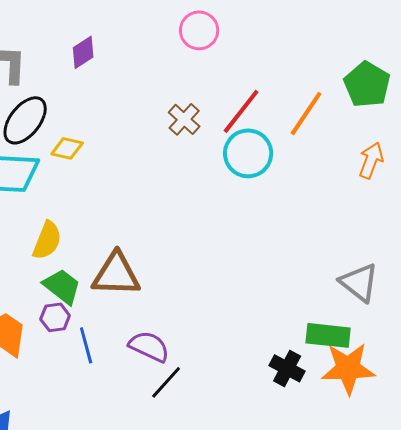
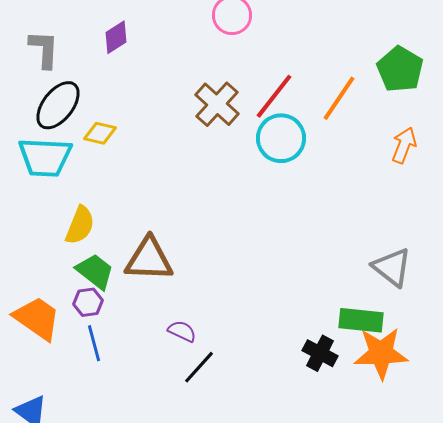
brown cross: (184, 119) -> (217, 104), size x1.4
blue line: (86, 345) -> (94, 343), moved
purple semicircle: (149, 346) -> (182, 331), size x0.7

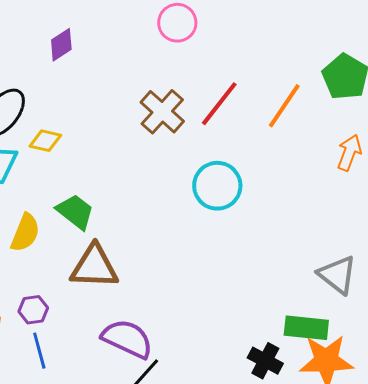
cyan circle: (281, 138) -> (217, 186), moved
green trapezoid: (95, 271) -> (75, 212), moved
purple semicircle: (182, 331) -> (127, 339), size x1.8

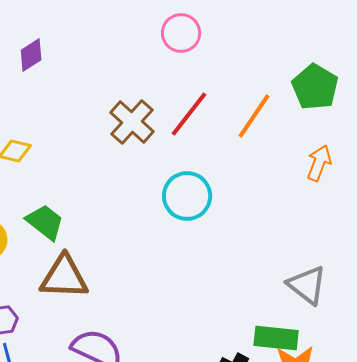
pink circle: (177, 23) -> (181, 33), moved

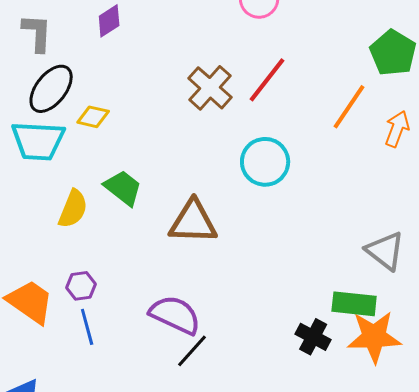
orange line: (254, 116) -> (349, 107), moved
brown triangle: (64, 277) -> (193, 222), moved

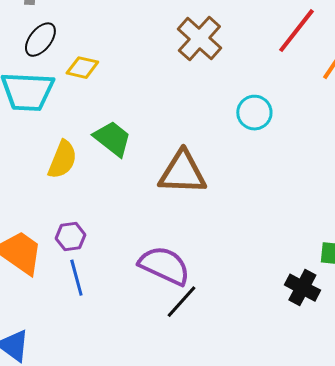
red line: (267, 80) -> (296, 31), moved
black ellipse: (51, 89) -> (40, 40), size x0.7
cyan circle: (265, 162) -> (254, 113), size x0.7

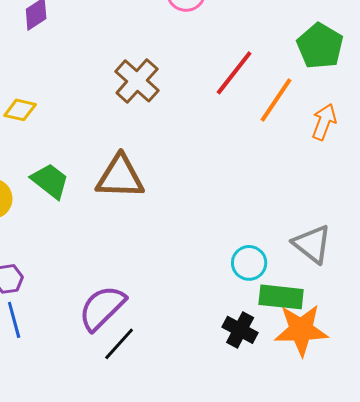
cyan circle: (254, 113) -> (249, 263), moved
brown triangle: (182, 173) -> (120, 177), moved
purple semicircle: (164, 266) -> (102, 308), turned -70

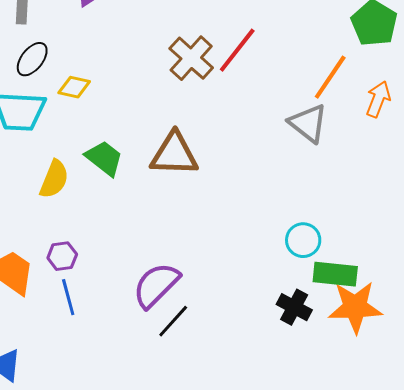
red line: (234, 73) -> (237, 50), moved
gray triangle: (312, 244) -> (308, 123), moved

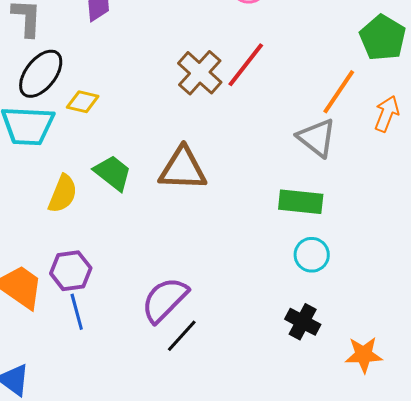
black ellipse: (32, 59) -> (41, 74), size x1.4
purple hexagon: (62, 256) -> (71, 271), size x1.4
green rectangle: (335, 274) -> (301, 202), moved
orange star: (355, 307) -> (364, 355), moved, size x0.7

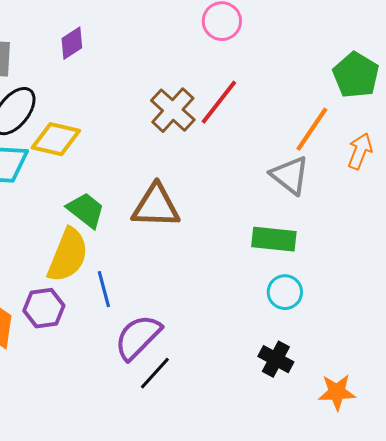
yellow diamond: (83, 102) -> (56, 139), size x1.5
yellow semicircle: (63, 194) -> (68, 255), moved, size x1.4
blue line: (77, 312) -> (104, 289), moved

